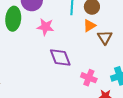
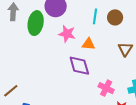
orange triangle: (89, 26) -> (89, 44), moved, turned 32

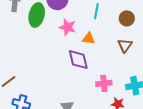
brown circle: (115, 17) -> (127, 18), moved
pink cross: (106, 88) -> (104, 83), turned -35

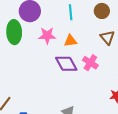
pink cross: (104, 83) -> (90, 63), moved, turned -35

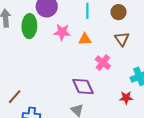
purple diamond: (66, 64) -> (83, 87), moved

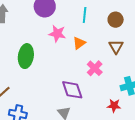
green ellipse: (29, 26) -> (26, 56), moved
orange triangle: (85, 39) -> (79, 43), turned -40

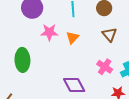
pink cross: (95, 68) -> (105, 67), moved

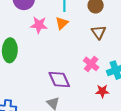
orange triangle: (72, 38) -> (62, 23), moved

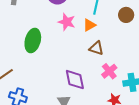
brown triangle: (99, 32) -> (96, 48), moved, turned -49

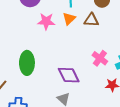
green ellipse: (33, 41) -> (27, 63), moved
brown triangle: (96, 48) -> (91, 20), moved

